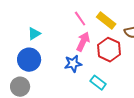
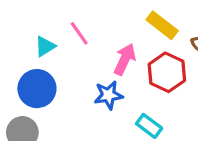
pink line: (80, 19) -> (79, 33), moved

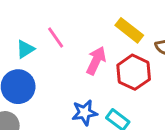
blue star: (108, 95) -> (85, 113), moved

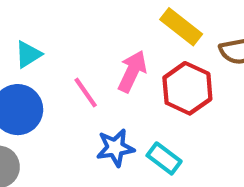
pink line: (56, 38) -> (86, 93), moved

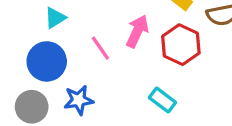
blue star: (115, 148) -> (79, 100), moved

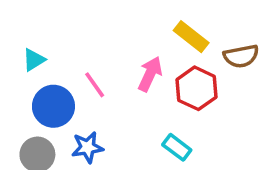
cyan triangle: (55, 18) -> (34, 60), moved
pink line: (100, 48) -> (95, 85), moved

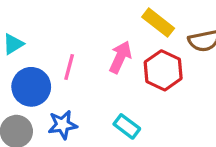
pink line: (95, 85) -> (69, 67), turned 50
cyan rectangle: (177, 147) -> (127, 126), moved

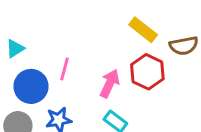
pink arrow: (120, 57) -> (110, 83), moved

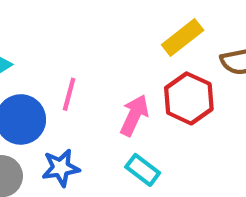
yellow rectangle: (143, 30) -> (183, 38), turned -76

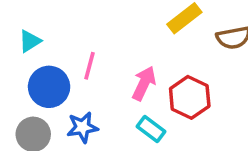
red hexagon: (189, 98) -> (190, 97), moved

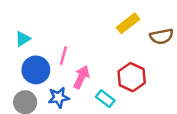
pink arrow: (144, 83) -> (81, 77), moved

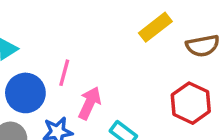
red hexagon: (132, 77) -> (191, 103), moved

